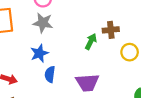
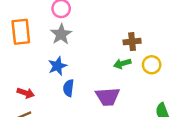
gray star: (43, 23) -> (61, 34), turned 30
green arrow: (91, 42) -> (122, 64), moved, turned -133

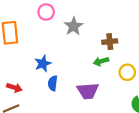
gray star: (61, 34) -> (74, 26), moved
yellow circle: (152, 65) -> (127, 72), moved

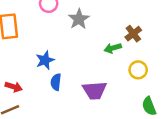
brown cross: (110, 42) -> (133, 34), moved, turned -32
green arrow: (101, 61) -> (113, 48), moved

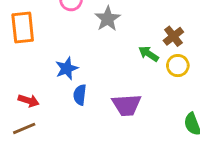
green arrow: (113, 48) -> (149, 54), turned 49
yellow circle: (138, 70) -> (178, 66), moved

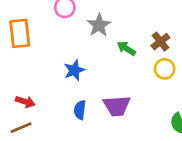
green arrow: (149, 54) -> (126, 48), moved
blue star: (67, 68) -> (74, 70), moved
blue semicircle: (80, 95) -> (80, 110), moved

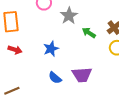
red arrow: (25, 102) -> (15, 50), moved
blue semicircle: (80, 110) -> (55, 78), turned -56

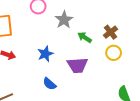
purple trapezoid: (82, 75) -> (77, 65), moved

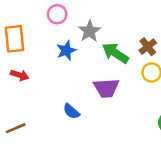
green arrow: (85, 37) -> (115, 53), size x1.5
blue star: (45, 54) -> (66, 50), moved

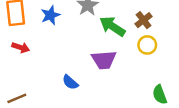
blue star: (66, 50) -> (50, 15), moved

